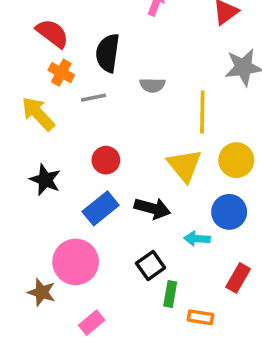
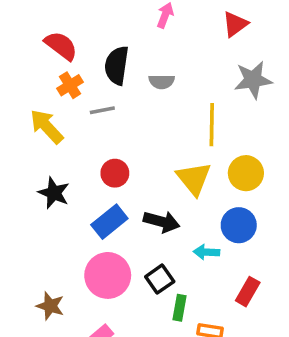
orange cross: (61, 73) -> (70, 85), turned 30
gray semicircle: (152, 85) -> (162, 82), moved
pink circle: (76, 262) -> (108, 275), moved

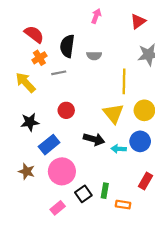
black star: (54, 193) -> (30, 122), turned -30
blue rectangle: (109, 222) -> (49, 145), moved
cyan arrow: (206, 252) -> (119, 149), moved
black square: (160, 279) -> (83, 194), moved
brown star: (50, 306) -> (27, 171), moved

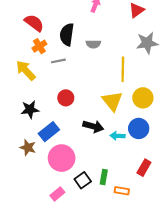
brown star: (27, 171) -> (28, 147), moved

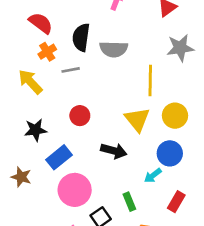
gray semicircle: (93, 44) -> (114, 49), size x1.5
cyan arrow: (118, 136) -> (153, 176), moved, turned -40
brown star: (28, 147) -> (21, 177), moved
green rectangle: (104, 177) -> (129, 202), moved, turned -32

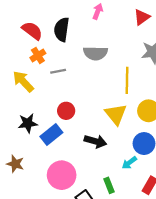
black semicircle: (81, 37) -> (62, 29), moved
blue rectangle: (59, 157) -> (51, 134), moved

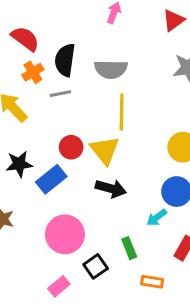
black semicircle: (62, 29) -> (65, 60), moved
yellow line: (127, 80) -> (122, 112), moved
yellow triangle: (116, 114) -> (105, 150), moved

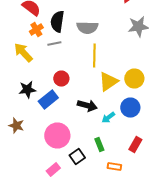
yellow triangle: (105, 150) -> (108, 82), moved, turned 35
cyan arrow: (157, 218) -> (108, 118), moved

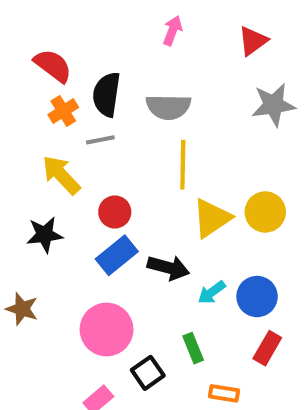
yellow arrow: (23, 52) -> (61, 175), moved
blue rectangle: (48, 100) -> (117, 255), moved
blue circle: (130, 108) -> (257, 297), moved

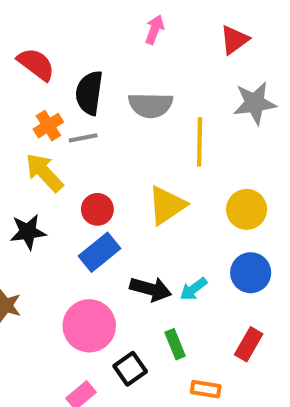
orange cross: (63, 111) -> (48, 126), moved
yellow line: (183, 165) -> (200, 142), moved
yellow triangle: (212, 218) -> (167, 205), moved
black arrow: (168, 268) -> (151, 289), moved
blue circle: (257, 297) -> (251, 273), moved

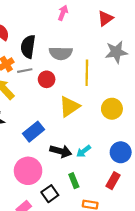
red circle: (97, 209) -> (47, 79), moved
blue circle: (251, 273) -> (121, 152), moved

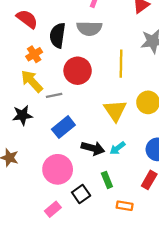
gray semicircle: (61, 53) -> (89, 28), moved
gray line: (25, 71) -> (54, 95), moved
red circle: (47, 79) -> (78, 71), size x1.5
yellow triangle: (69, 107) -> (115, 111), moved, turned -30

